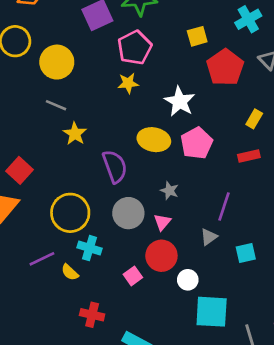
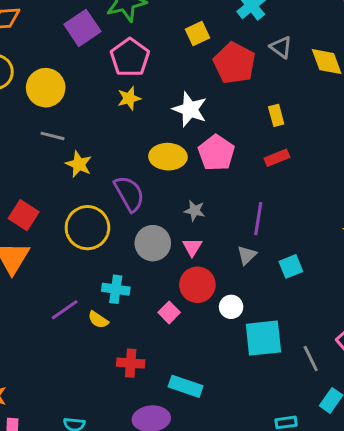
yellow rectangle: (254, 119) -> (276, 115), turned -36
yellow circle: (70, 213) -> (87, 228), moved

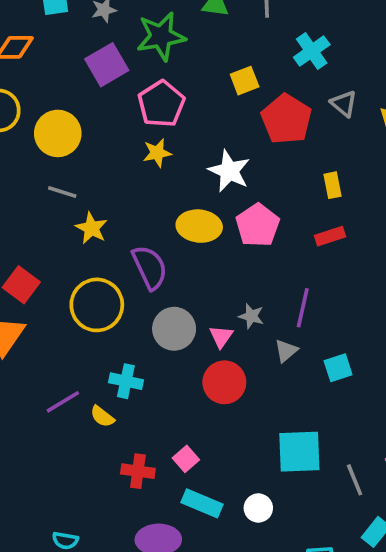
gray star: (195, 211) -> (251, 316), moved
white circle: (231, 307) -> (258, 508), moved
pink square: (169, 312) -> (186, 459), moved

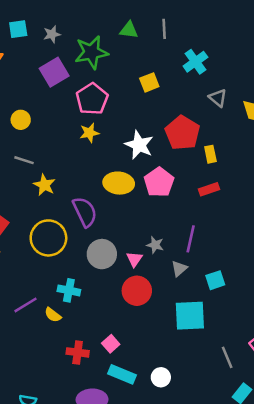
red pentagon: (286, 119) -> (182, 133), moved
yellow circle: (58, 133) -> (21, 120), size x0.6
cyan square: (299, 452) -> (190, 316), moved

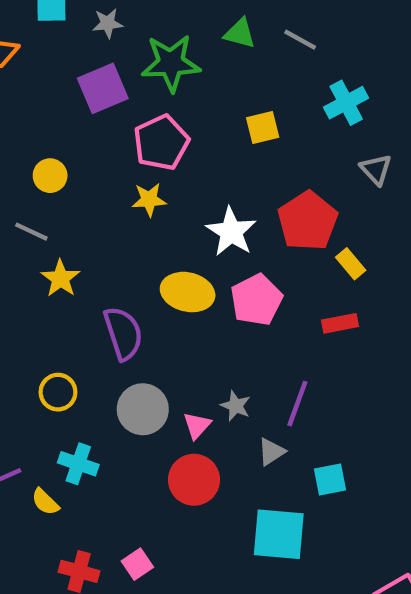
gray line: (164, 29) -> (300, 40), turned -66
yellow circle: (21, 120) -> (50, 176), moved
yellow rectangle: (210, 154) -> (351, 264), turned -36
yellow circle: (48, 238) -> (58, 392), moved, size x0.6

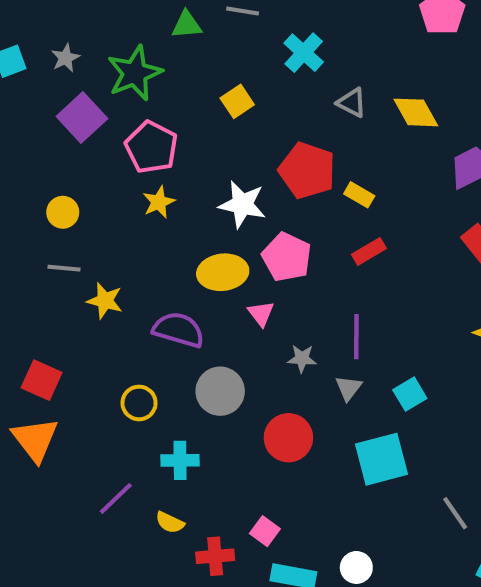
purple semicircle: (123, 333) -> (178, 330), turned -36
pink triangle: (197, 425) -> (261, 314), moved
yellow semicircle: (45, 502) -> (170, 522), moved

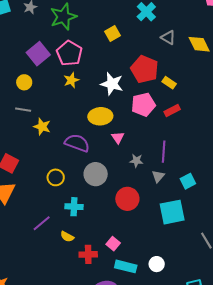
purple square: (82, 118) -> (38, 54), moved
pink pentagon: (287, 257) -> (143, 105), moved, turned 30

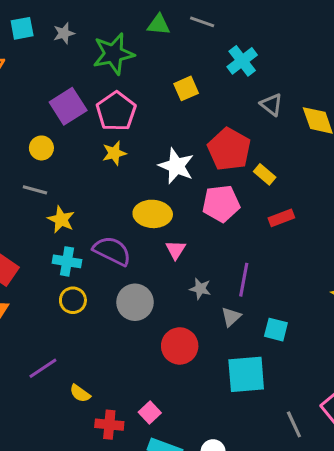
red rectangle: (172, 110) -> (281, 218), moved
cyan square: (188, 181) -> (276, 330), turned 35
cyan cross: (74, 207) -> (67, 261), moved

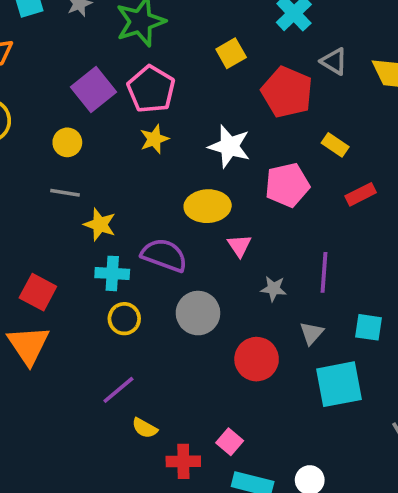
red pentagon: (229, 149) -> (287, 92), moved
gray triangle: (231, 317) -> (312, 333), moved
purple line: (43, 368) -> (118, 390), moved

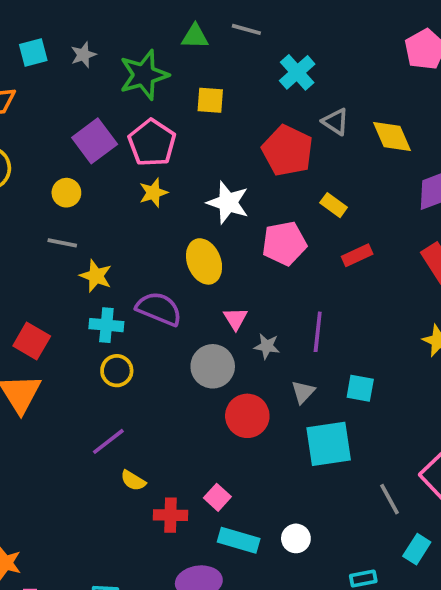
yellow square: (231, 53) -> (210, 100), moved, turned 32
yellow ellipse: (208, 206) -> (204, 261), turned 69
pink triangle: (239, 246) -> (235, 319), moved
gray circle: (198, 313) -> (213, 366), moved

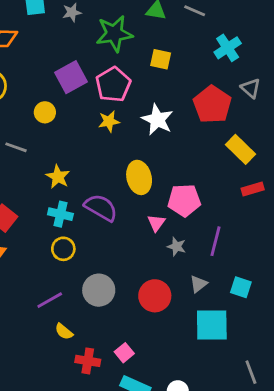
white star: (228, 203) -> (157, 120), moved
yellow rectangle: (334, 205) -> (240, 149), size x1.5
gray line: (62, 243) -> (16, 147), moved
pink pentagon: (284, 243) -> (184, 200), moved
gray circle: (213, 366) -> (99, 290), moved

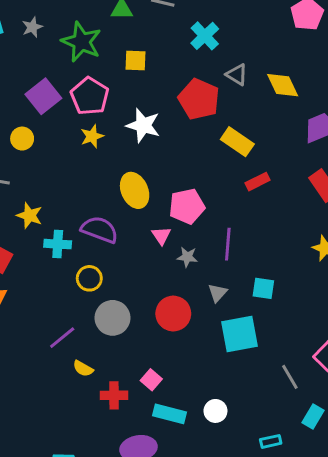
green star: (114, 34) -> (81, 42), turned -30
yellow star: (58, 177) -> (30, 215), moved
yellow circle: (63, 249) -> (89, 278), moved

